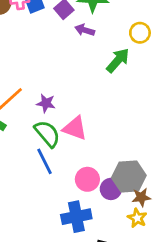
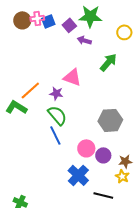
yellow circle: (140, 33) -> (124, 32), moved
pink triangle: (75, 128) -> (72, 77), moved
gray hexagon: (129, 177) -> (110, 120), moved
blue cross: (76, 217) -> (78, 175), turned -35

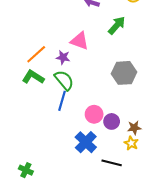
green L-shape: (16, 107) -> (33, 77), moved
gray hexagon: (110, 120) -> (124, 73), moved
blue line: (55, 135) -> (62, 101), turned 42

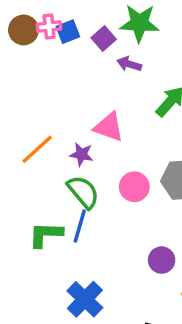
green L-shape: (33, 77) -> (46, 234), moved, turned -30
pink circle: (94, 114) -> (134, 187), moved
blue cross: (86, 142) -> (85, 299), moved

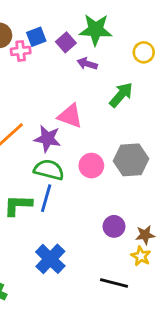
pink cross: (49, 27) -> (21, 51), moved
purple star: (81, 154) -> (47, 139), size x1.4
green semicircle: (83, 192) -> (49, 170), turned -36

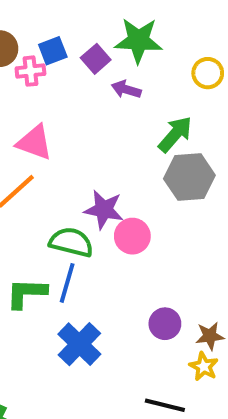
pink triangle: (70, 116) -> (35, 142), moved
purple star: (47, 139) -> (104, 210), moved
gray hexagon: (131, 160) -> (189, 177), moved
blue cross: (50, 259) -> (79, 344), moved

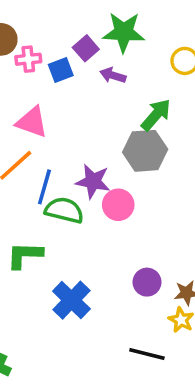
blue square: (53, 51) -> (61, 70), moved
gray hexagon: (189, 177) -> (145, 151), moved
blue line: (67, 283) -> (44, 187), moved

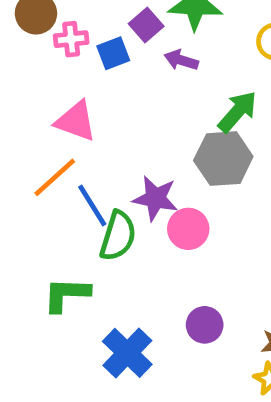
blue line: (44, 187) -> (92, 205), turned -48
green semicircle: (64, 210) -> (118, 236), turned 93
purple circle: (147, 282) -> (205, 325), moved

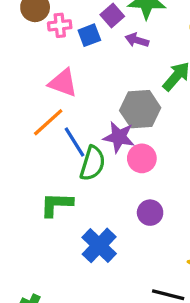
gray hexagon: (223, 159) -> (140, 109), moved
purple circle: (205, 325) -> (150, 213), moved

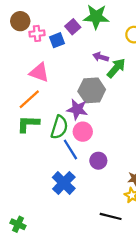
purple arrow: (137, 40) -> (101, 57), moved
blue line: (74, 142) -> (70, 150), moved
pink circle: (142, 158) -> (83, 132), moved
green L-shape: (56, 204) -> (28, 124), moved

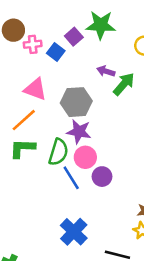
blue square: (57, 40) -> (56, 52), turned -32
gray hexagon: (92, 90) -> (76, 102), moved
purple circle: (98, 161) -> (102, 177), moved
blue cross: (64, 183) -> (74, 232), moved

